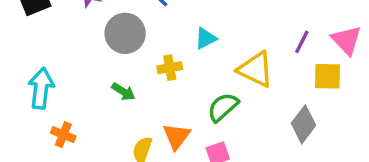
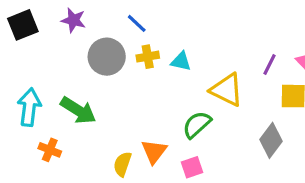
cyan triangle: (206, 38) -> (181, 61), turned 40
yellow cross: (170, 68) -> (148, 57), moved
green arrow: (123, 92) -> (78, 110), moved, size x1.6

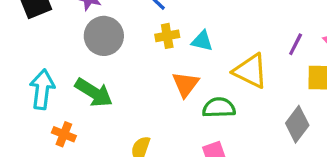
gray circle: (107, 57) -> (104, 36), moved
green semicircle: (197, 125) -> (219, 108), turned 40
orange triangle: (154, 151) -> (186, 84), moved

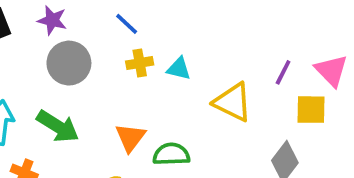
orange triangle: (186, 84) -> (130, 137), moved
green semicircle: (219, 108) -> (171, 154), moved

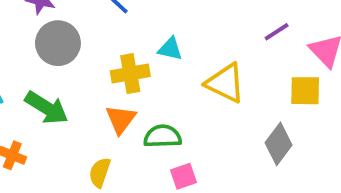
yellow cross: (140, 63) -> (130, 74), moved, size x1.4
purple line: (283, 72) -> (277, 32), moved, turned 30

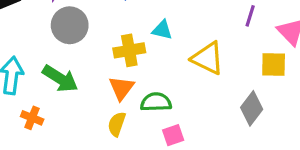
purple line: (277, 32) -> (250, 16), turned -40
yellow semicircle: (100, 172) -> (117, 124), moved

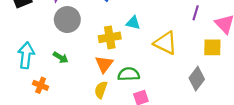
green arrow: (60, 79) -> (61, 57), size x0.6

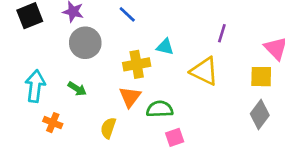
purple line: (196, 13) -> (222, 33), moved
gray diamond: (197, 79) -> (260, 114), moved
yellow semicircle: (101, 90) -> (108, 128), moved

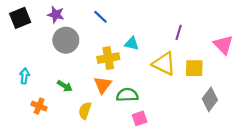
yellow square: (261, 77) -> (194, 68), moved
cyan arrow: (35, 86) -> (25, 76), size x0.6
green arrow: (77, 89) -> (65, 86), moved

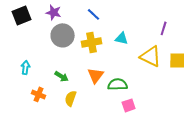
yellow cross: (108, 58) -> (92, 42), moved
yellow semicircle: (85, 111) -> (71, 98), moved

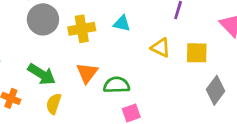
yellow triangle: (151, 56) -> (161, 48), size x0.7
green arrow: (62, 76) -> (42, 74), size x1.5

